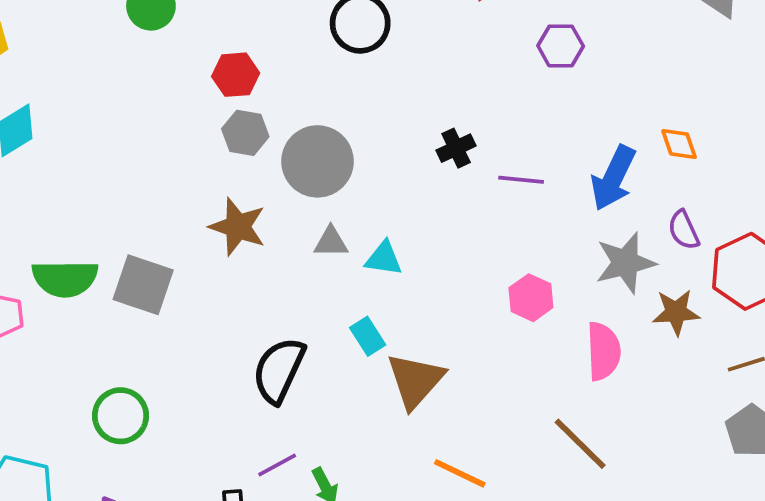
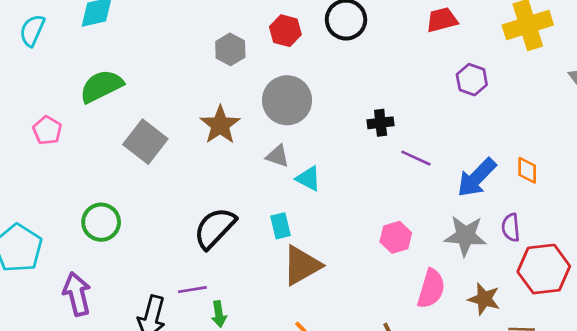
red hexagon: (236, 75) -> (285, 31), moved
gray hexagon: (245, 133) -> (230, 49), moved
green semicircle: (65, 278) -> (101, 86), moved, turned 135
brown star: (676, 312) -> (484, 299), moved

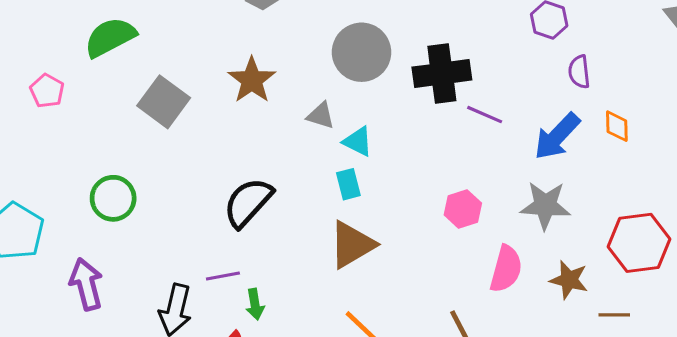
gray circle: (287, 100) -> (362, 52), moved
black cross: (381, 123) -> (442, 74), size x1.8
cyan rectangle: (280, 226) -> (348, 184), moved
purple semicircle: (511, 227) -> (579, 72), moved

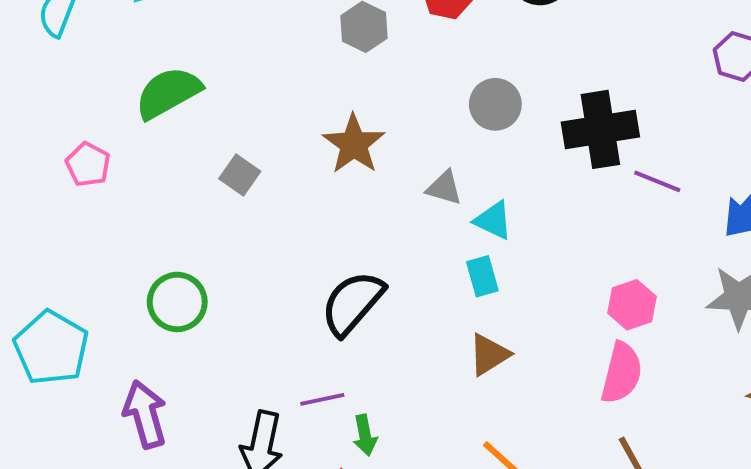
gray circle: (362, 52) -> (495, 104), size x0.7
gray square: (164, 102) -> (240, 175), size x0.6
brown triangle: (352, 245) -> (489, 355), size x0.7
pink semicircle: (506, 269) -> (622, 373), moved

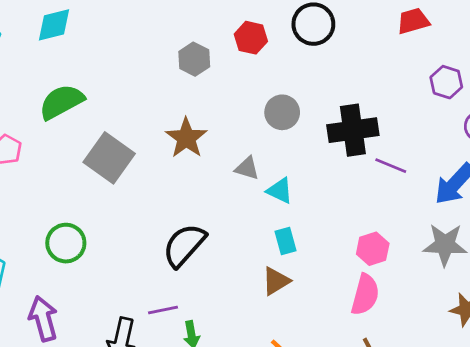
gray square: (240, 175) -> (109, 158), size x1.8
cyan rectangle: (482, 276) -> (285, 241), moved

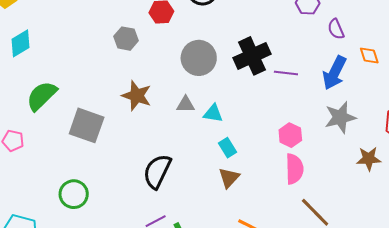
gray circle: (282, 112) -> (199, 58), size x1.4

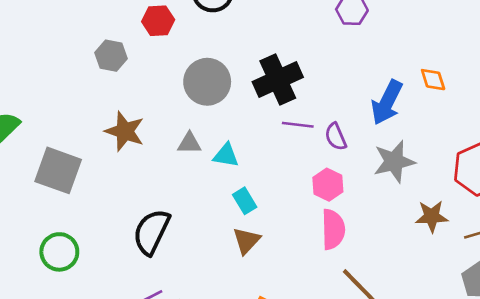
purple semicircle: (336, 29) -> (336, 137), moved
purple line: (286, 73) -> (298, 125), moved
green circle: (74, 194) -> (59, 252), moved

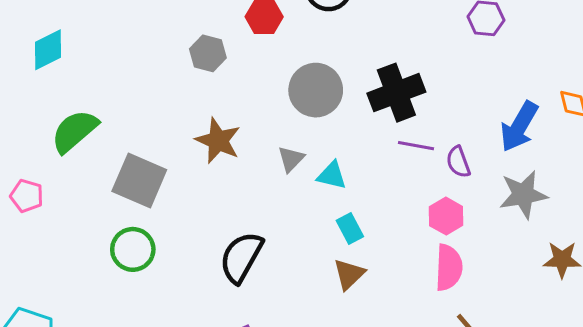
gray triangle: (189, 143) -> (291, 159), turned -50
green circle: (59, 252) -> (133, 249), moved

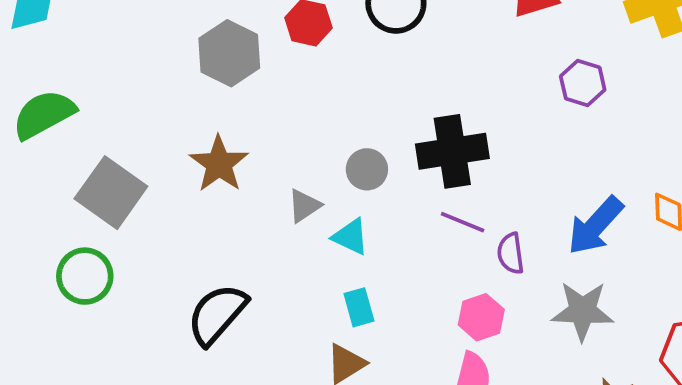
gray hexagon: (208, 53) -> (229, 53), size x1.4
gray circle: (316, 90) -> (367, 169), moved, size x0.6

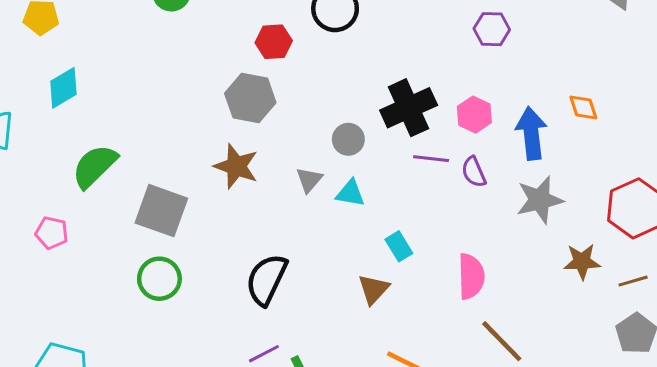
gray hexagon: (229, 53) -> (250, 98), moved
blue arrow: (595, 226) -> (531, 133), turned 147
cyan rectangle: (359, 307) -> (399, 246), moved
pink hexagon: (481, 317) -> (474, 115), moved

